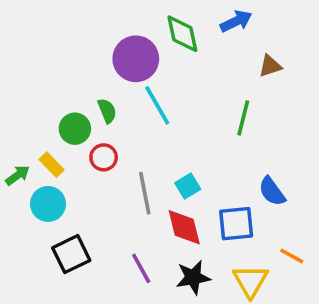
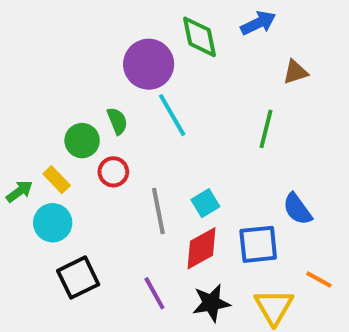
red diamond: (184, 227) -> (201, 248), turned 75

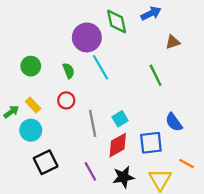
green line: (266, 129) -> (156, 75), turned -40
green circle: (82, 141) -> (31, 66), moved

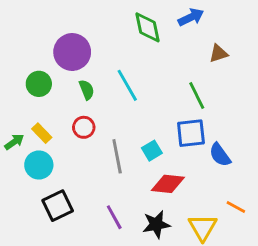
purple circle: (87, 37) -> (72, 52), moved
blue square: (151, 143) -> (191, 133), moved
red diamond: (118, 145) -> (168, 184), moved, turned 35

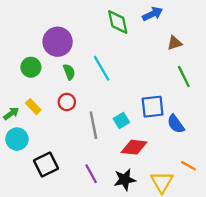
green line: (197, 95) -> (184, 76), moved
cyan circle: (39, 165) -> (17, 139), moved

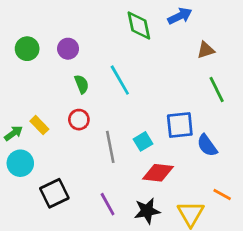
purple circle: (58, 42) -> (68, 49), size x0.6
green circle: (31, 67) -> (27, 49), moved

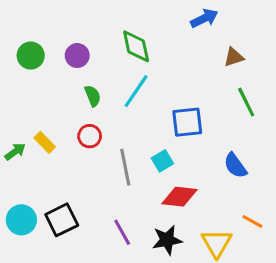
green diamond: (139, 26) -> (136, 46), moved
cyan line: (120, 80) -> (136, 91), turned 64
blue square: (180, 125) -> (187, 122), moved
cyan circle: (20, 163) -> (21, 220), moved

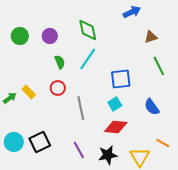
cyan square: (162, 161) -> (115, 104), moved

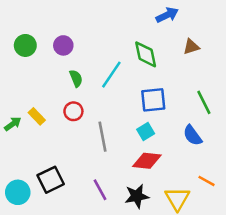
green diamond: (88, 30) -> (146, 54), moved
green line: (159, 66) -> (204, 102), moved
cyan circle: (14, 142) -> (18, 192), moved

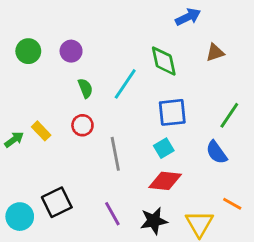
green line: (204, 102) -> (229, 115), turned 60

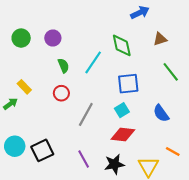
green line: (229, 115) -> (171, 72), moved, turned -72
yellow rectangle: (41, 131) -> (24, 87), moved
gray line: (115, 154) -> (86, 114), turned 40
cyan circle: (20, 217) -> (15, 146), moved

